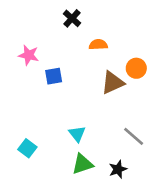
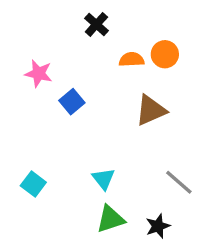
orange circle: (136, 68) -> (165, 54), moved
blue square: (54, 76) -> (72, 102), turned -30
cyan square: (27, 148) -> (33, 184), moved

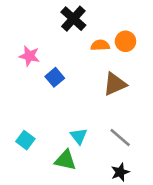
black cross: (96, 24) -> (73, 19), size x1.4
gray line: (179, 182) -> (120, 137), moved
green triangle: (110, 219) -> (65, 160), moved, turned 30

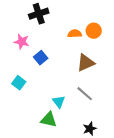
black cross: (73, 19) -> (39, 14), moved, turned 30
gray line: (120, 137) -> (85, 94), moved
cyan square: (25, 140) -> (19, 83), moved

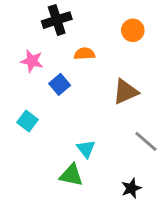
orange circle: (94, 31) -> (133, 30), moved
orange semicircle: (75, 34) -> (85, 54), moved
gray line: (85, 94) -> (146, 141), moved

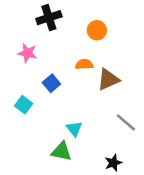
orange circle: (133, 30) -> (97, 30), moved
orange semicircle: (85, 54) -> (84, 64), moved
blue square: (60, 84) -> (51, 83), moved

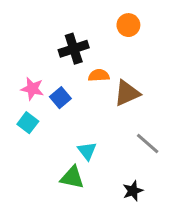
black cross: (49, 18) -> (74, 49), moved
orange circle: (97, 30) -> (128, 25), moved
pink star: (27, 53) -> (32, 89), moved

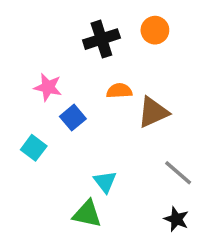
black cross: (74, 49) -> (101, 39), moved
pink star: (32, 89) -> (48, 87), moved
black star: (133, 191) -> (176, 219), moved, turned -30

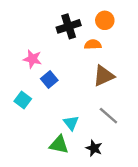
orange semicircle: (119, 91) -> (93, 44), moved
gray line: (178, 173) -> (108, 116), moved
black star: (176, 219) -> (94, 148), moved

